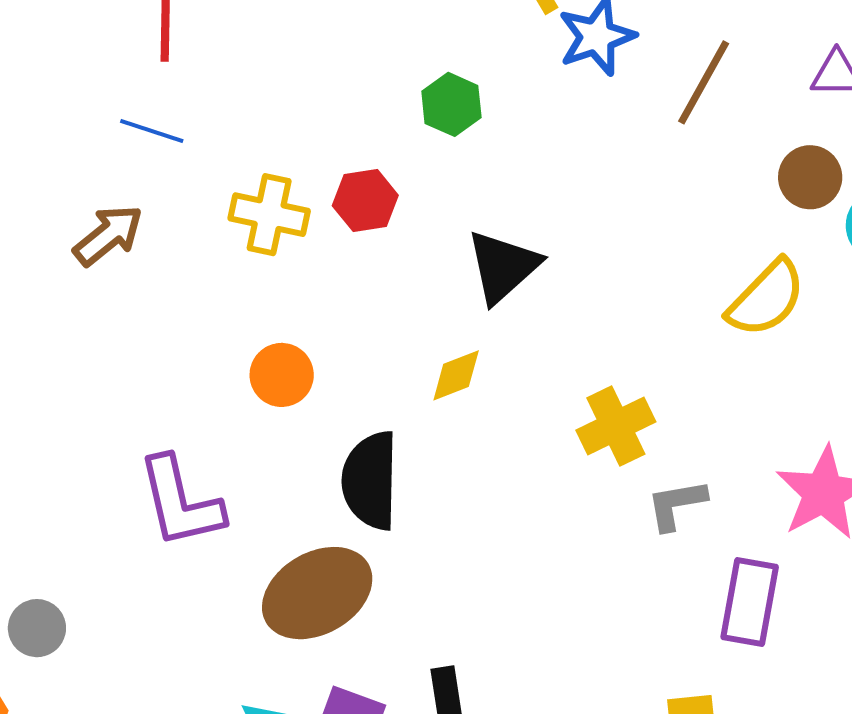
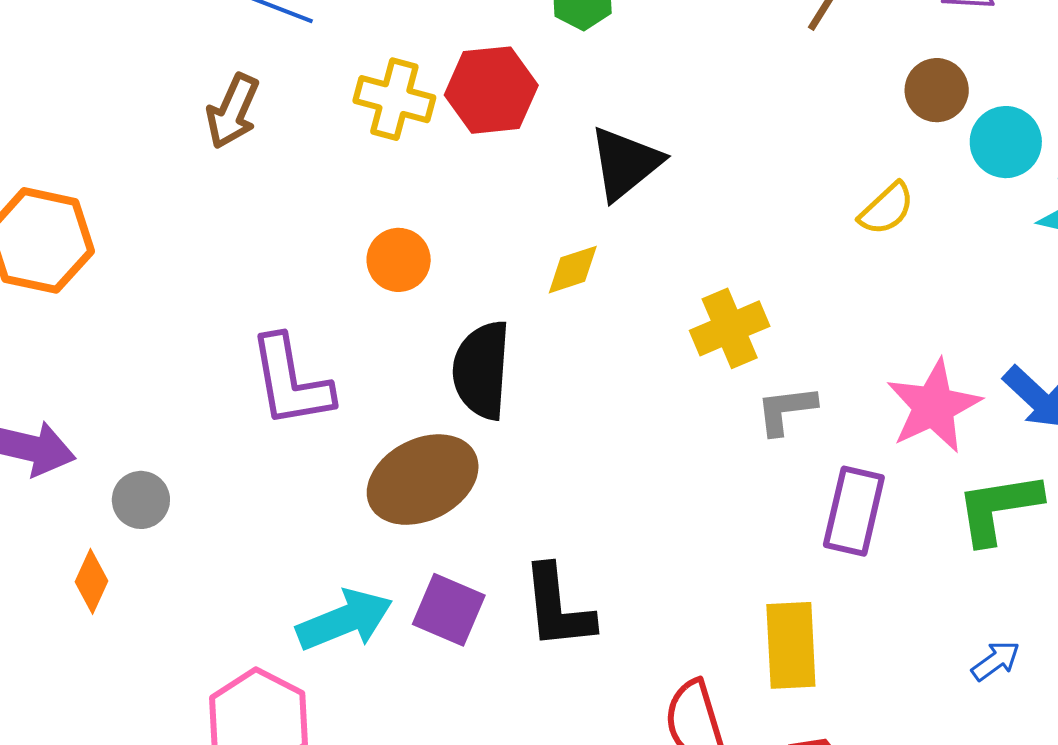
red hexagon: (365, 200) -> (491, 90), size x1.4
brown arrow: (108, 235) -> (233, 111), turned 150
yellow semicircle: (766, 298) -> (887, 209), size x0.7

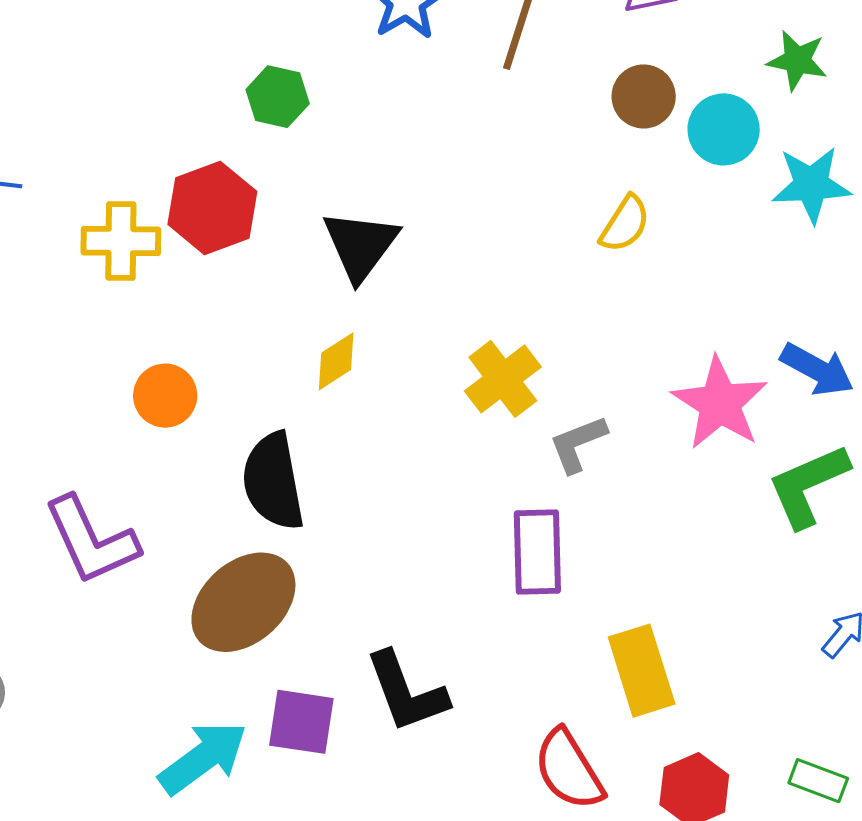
purple rectangle: (854, 511) -> (537, 552), moved

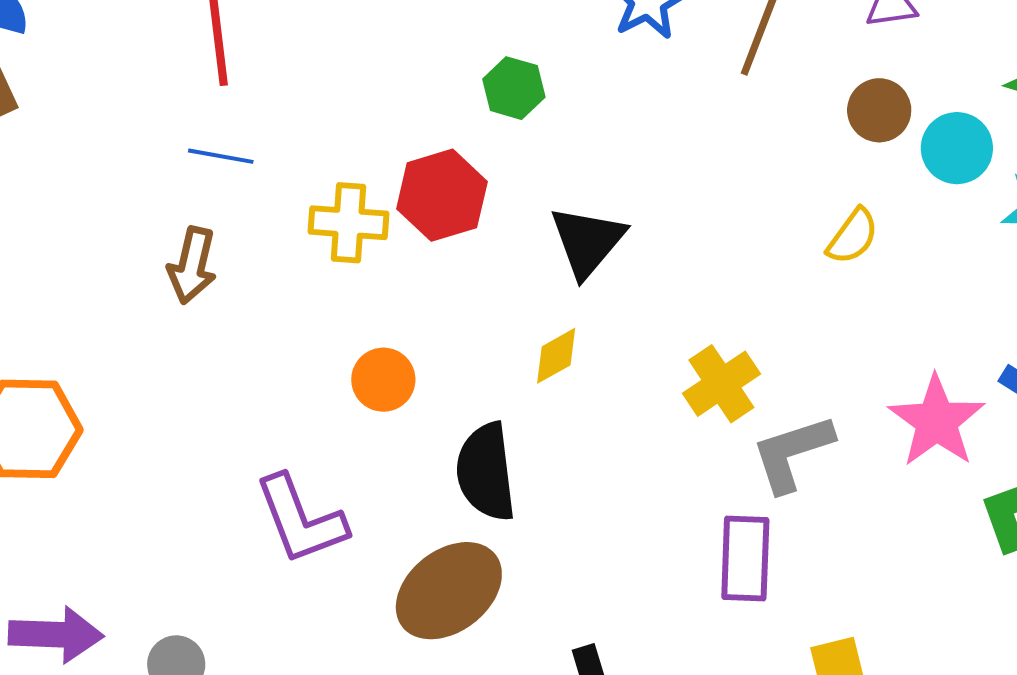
gray L-shape: (578, 444) -> (792, 453), size x1.4

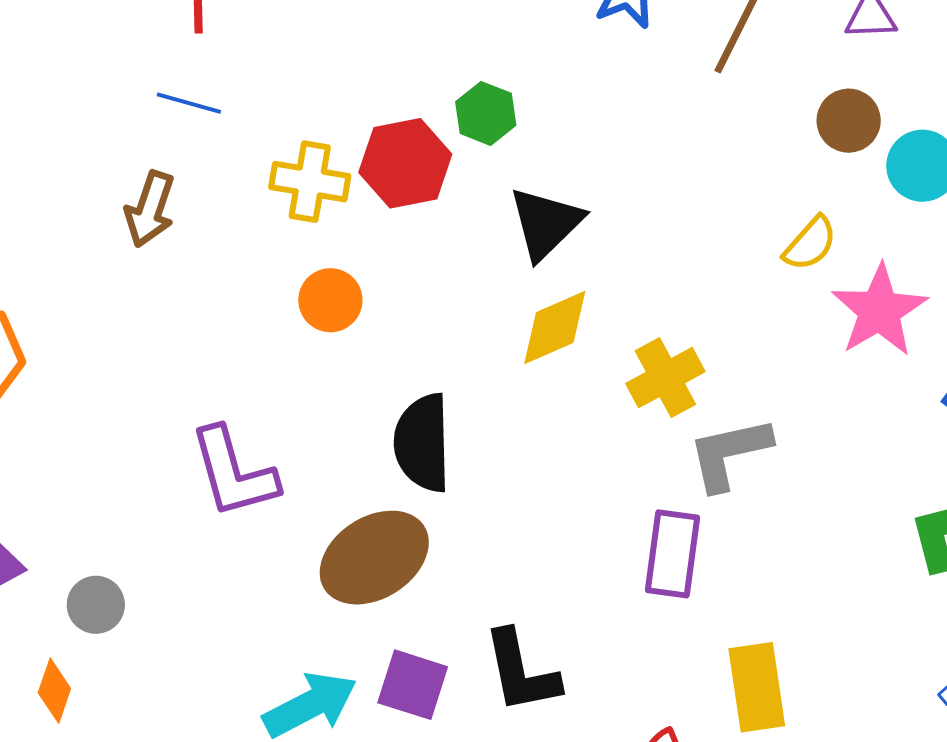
green hexagon: (514, 88) -> (486, 113), moved
yellow diamond: (556, 356) -> (555, 327), moved, size x1.4
orange circle: (383, 380) -> (330, 300), moved
pink star: (936, 421) -> (879, 311), moved

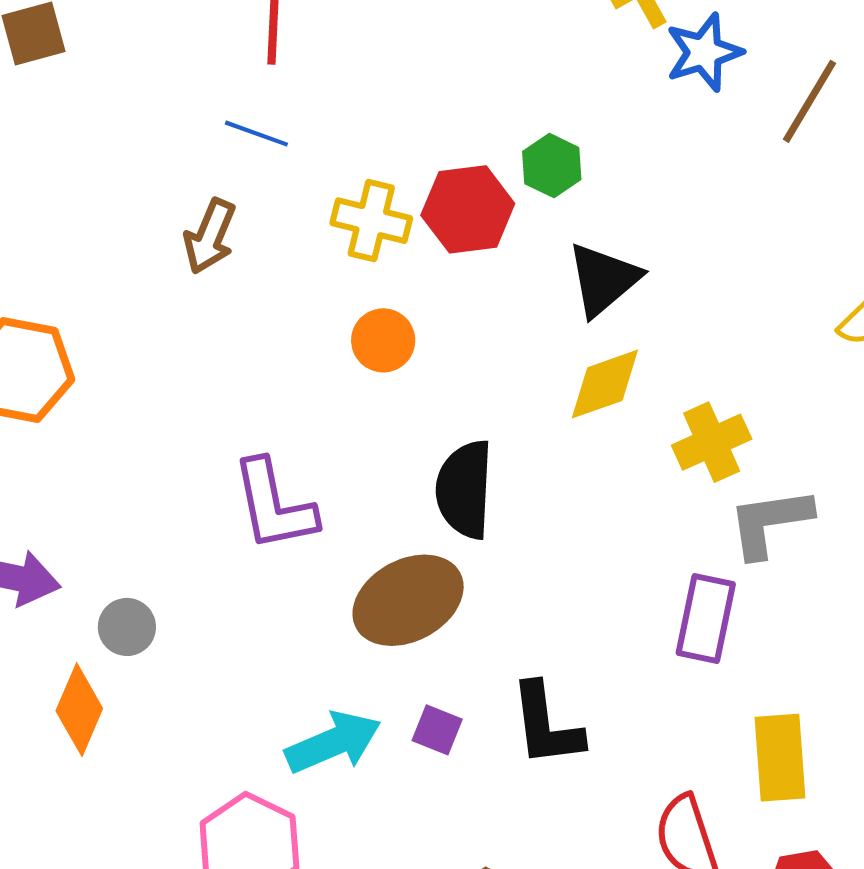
purple square: (413, 685) -> (437, 730), size x0.7
orange diamond: (54, 691) -> (79, 710), size x1.4

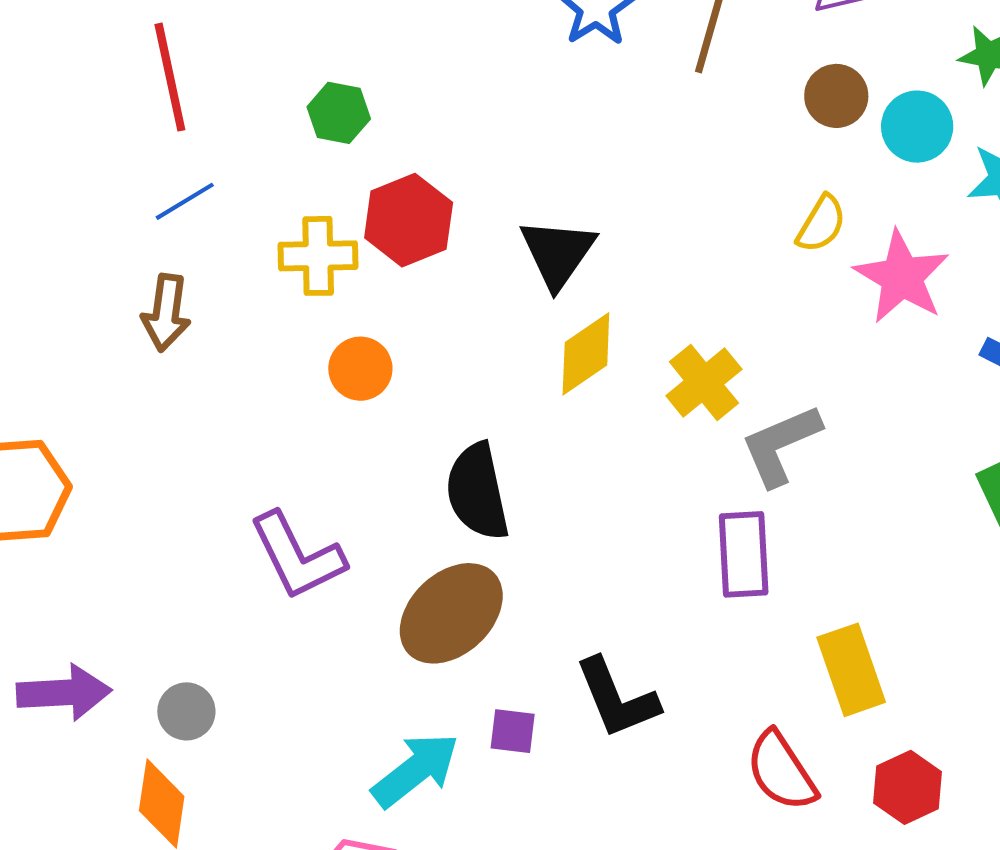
blue line: (256, 134) -> (185, 201), turned -36
green hexagon: (552, 166) -> (339, 113), moved

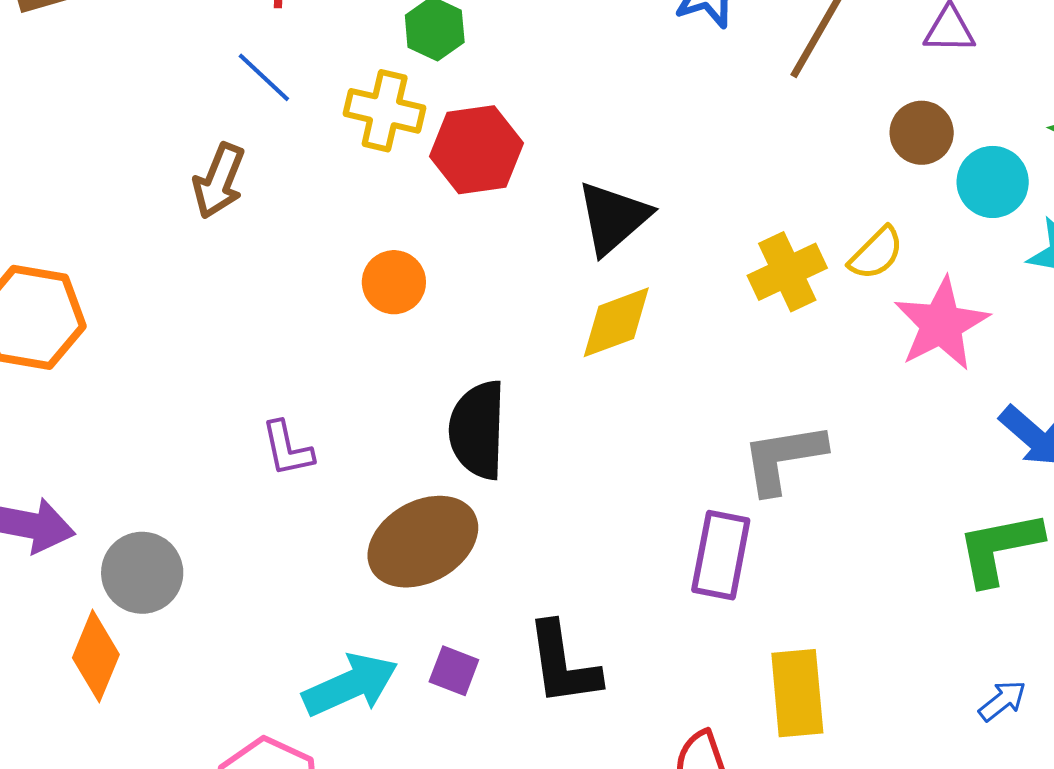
blue line: (185, 201) -> (264, 77), turned 60
yellow cross: (318, 256) -> (385, 111), moved
yellow cross: (704, 382) -> (787, 272), moved
purple L-shape: (297, 556) -> (287, 449), size x0.6
gray circle: (186, 711) -> (142, 573), size x1.4

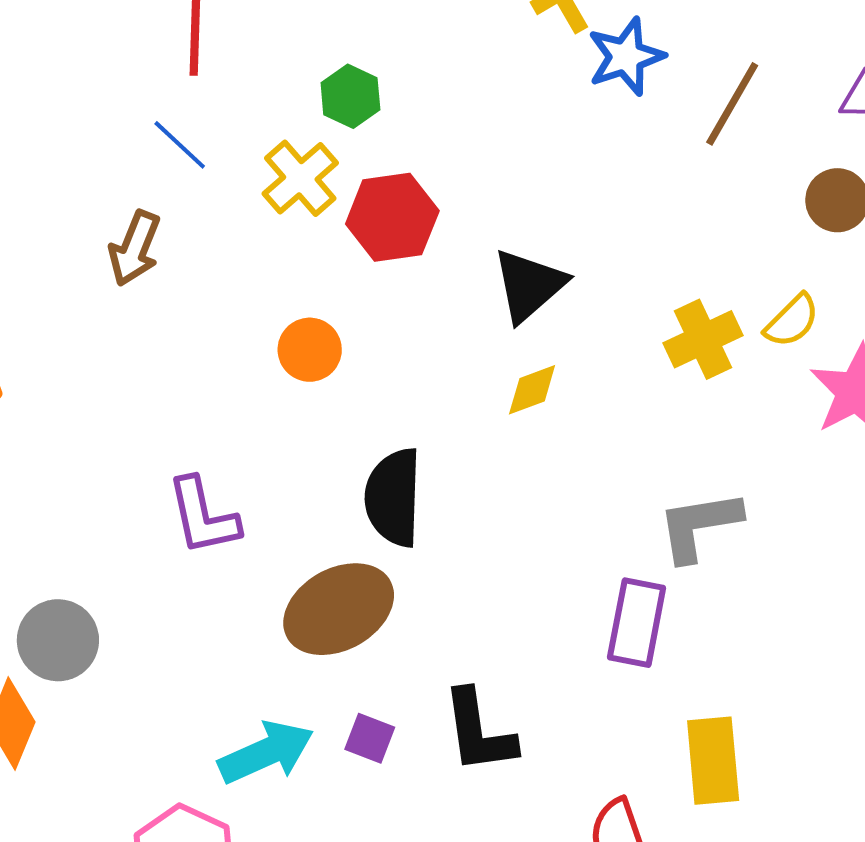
yellow cross: (385, 111) -> (300, 178), turned 36
yellow diamond: (616, 322) -> (532, 390), size x0.7
purple L-shape: (287, 449) -> (203, 516), size x1.4

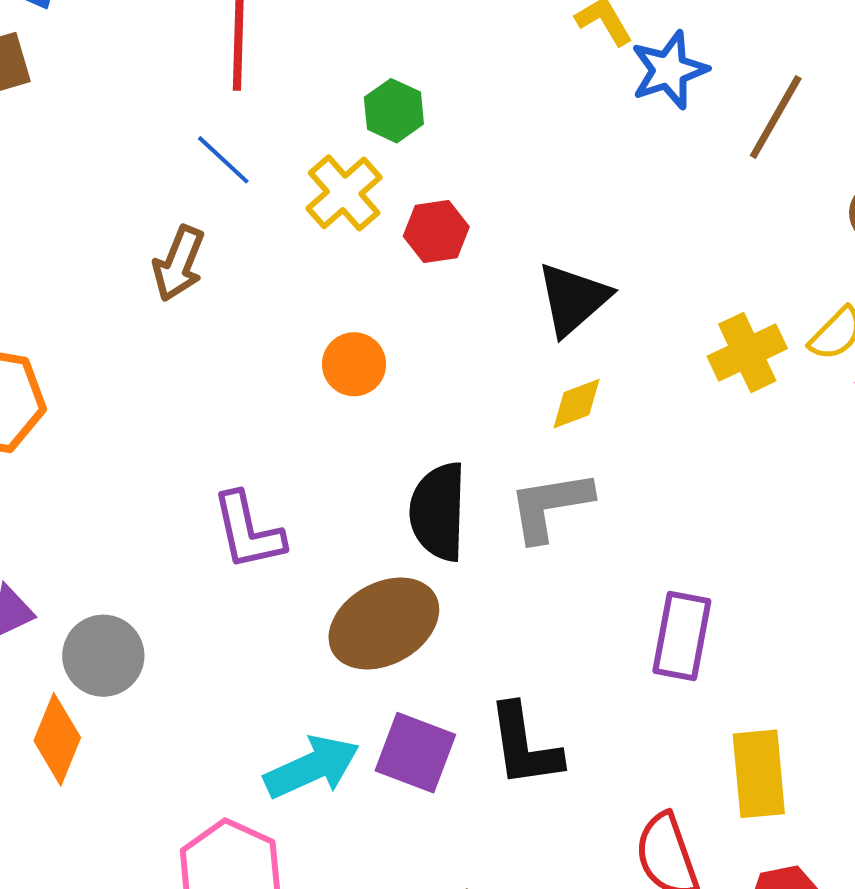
red hexagon: (392, 217) -> (436, 232), size x0.7
gray L-shape: (699, 526) -> (550, 506), moved
purple square: (370, 738) -> (415, 753), size x1.6

